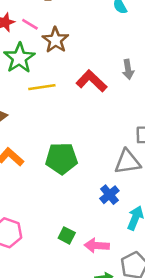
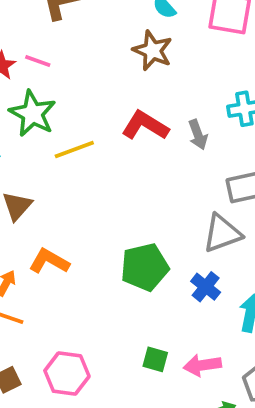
brown star: (55, 40) -> (153, 51), moved
gray arrow: (128, 69) -> (198, 135), moved
green pentagon: (62, 158) -> (145, 267), moved

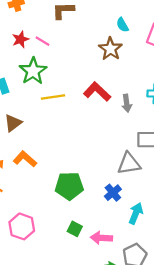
green pentagon: (145, 267) -> (69, 186), moved

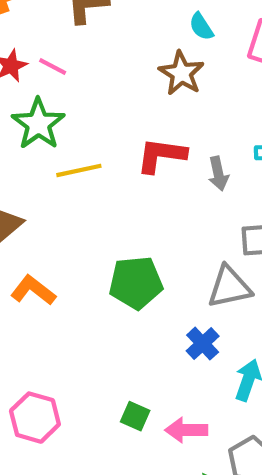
red L-shape: (97, 92) -> (161, 155), turned -32
green pentagon: (69, 186) -> (136, 283), moved

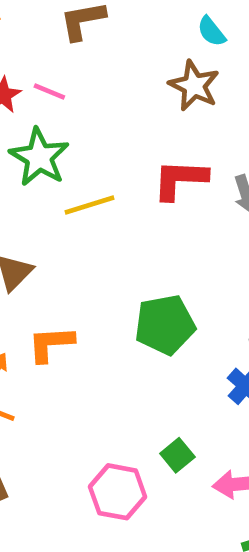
orange L-shape: (33, 290) -> (51, 344), turned -36
green square: (135, 416) -> (177, 455), moved, turned 32
pink hexagon: (35, 418) -> (118, 492), moved

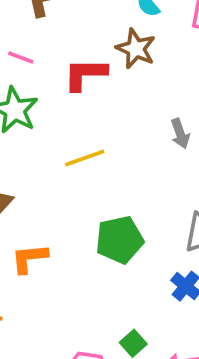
red L-shape: (180, 179) -> (85, 74), moved
yellow line: (89, 205) -> (85, 158), moved

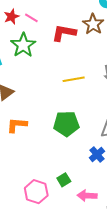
yellow line: (85, 158) -> (74, 79), moved

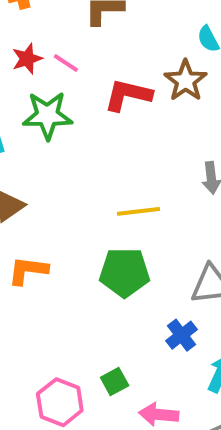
green star: (23, 45) -> (47, 115), turned 30
yellow line: (74, 79) -> (138, 211), moved

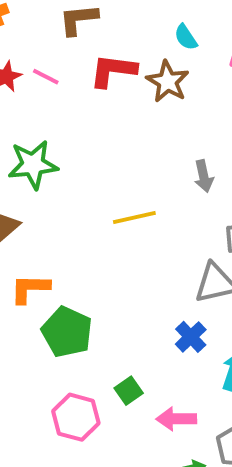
red L-shape: (128, 95) -> (113, 71), moved
green star: (47, 115) -> (33, 165), moved
green pentagon: (125, 272) -> (67, 332), moved, turned 30

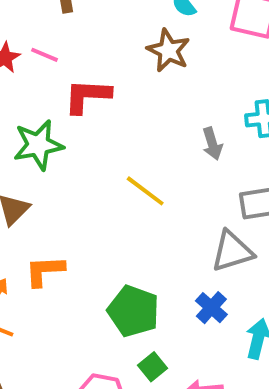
red L-shape: (113, 71) -> (87, 96), moved
yellow line: (134, 218) -> (145, 191), turned 54
green pentagon: (67, 332) -> (133, 311), moved

